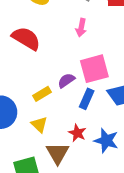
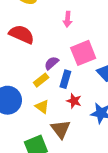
purple semicircle: (66, 80) -> (52, 63), moved
blue rectangle: (87, 99) -> (65, 79), moved
red star: (77, 133) -> (74, 101), moved

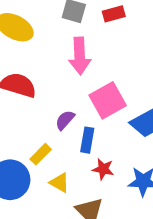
pink arrow: (68, 19) -> (80, 56), size x1.6
yellow rectangle: (41, 80) -> (41, 154), moved

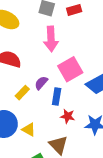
yellow rectangle: (41, 154) -> (22, 93), moved
yellow triangle: (60, 183) -> (29, 129), moved

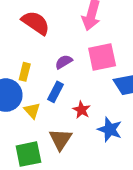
yellow rectangle: (22, 93) -> (25, 72), moved, turned -48
blue rectangle: (57, 96) -> (56, 92), moved

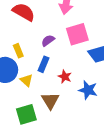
yellow rectangle: (25, 72) -> (18, 51), turned -32

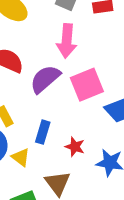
purple semicircle: (48, 40) -> (45, 79), moved, size x1.6

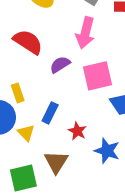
purple semicircle: (45, 79) -> (60, 65), size x0.7

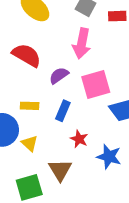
yellow rectangle: (18, 93) -> (30, 106), moved, turned -66
blue rectangle: (50, 113) -> (63, 111), moved

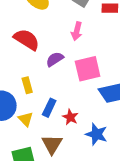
pink arrow: (82, 43) -> (77, 31), size x0.7
yellow rectangle: (30, 106) -> (27, 85), turned 70
blue rectangle: (63, 111) -> (49, 108), moved

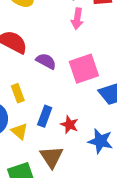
pink arrow: (77, 31) -> (77, 19), moved
purple semicircle: (55, 59) -> (46, 61), turned 66

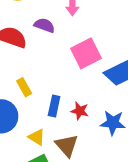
purple semicircle: (46, 61) -> (44, 25), moved
yellow triangle: (19, 131) -> (37, 137), moved

